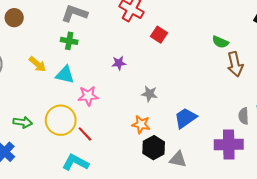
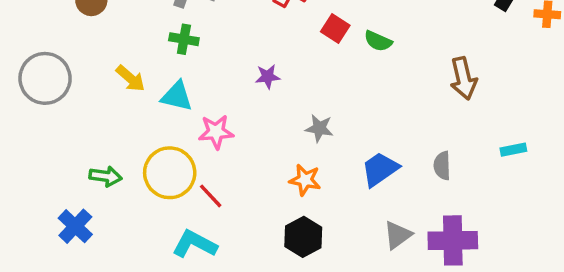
green semicircle: (220, 42) -> (378, 41), moved
gray semicircle: (244, 116) -> (442, 166), moved
purple cross: (229, 144) -> (453, 240), moved
black hexagon: (154, 148) -> (303, 237), moved
gray triangle: (178, 159) -> (398, 235), moved, turned -48

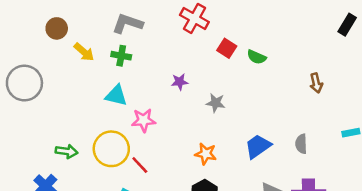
yellow arrow: (130, 78) -> (84, 52), moved
brown arrow: (464, 78) -> (316, 83), size x0.7
gray star: (319, 128) -> (216, 103), moved

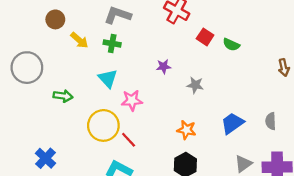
cyan triangle: (116, 95) -> (108, 78), turned 35
green arrow: (67, 151) -> (63, 96), moved

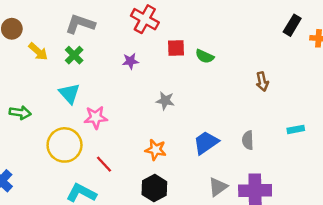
red square: (205, 37) -> (176, 48), turned -35
green cross: (112, 44) -> (74, 55), turned 35
purple star: (164, 66) -> (130, 61), moved
red line: (129, 140) -> (104, 164), moved

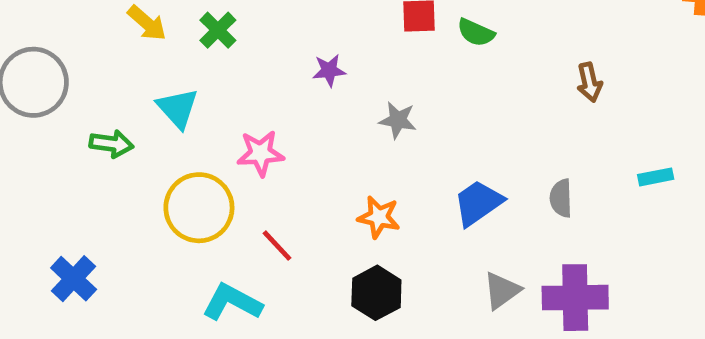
purple star: (130, 61) -> (329, 70), moved
cyan triangle: (69, 93) -> (178, 108), moved

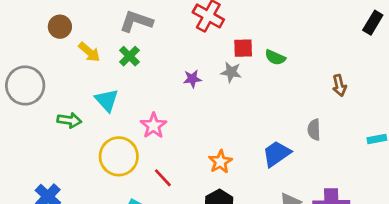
gray star: (398, 120) -> (231, 72), moved
pink star: (260, 153) -> (154, 126), turned -30
gray semicircle: (561, 198) -> (314, 130), moved
orange star: (379, 217) -> (220, 162), turned 30

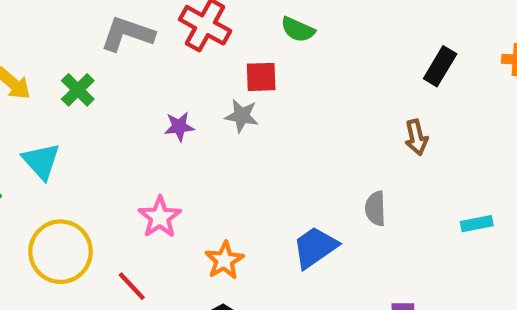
gray L-shape: (136, 21) -> (127, 34), moved
black rectangle: (373, 23) -> (440, 66), moved
green semicircle: (275, 57) -> (298, 30), moved
pink star: (154, 126) -> (160, 217), moved

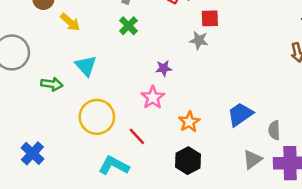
green cross: (78, 90) -> (128, 26), moved
purple star: (179, 127) -> (164, 68), moved
gray semicircle: (375, 209) -> (274, 130), moved

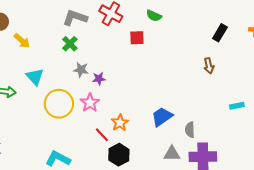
gray star: (199, 40) -> (81, 70), moved
yellow circle: (97, 117) -> (59, 104), moved
red line: (137, 136) -> (102, 135), moved
gray triangle: (252, 159) -> (172, 154), turned 36

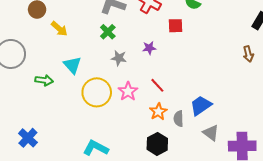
purple star: (99, 79) -> (149, 48), moved
gray semicircle: (190, 130) -> (179, 119), moved
red line: (102, 135) -> (157, 85), moved
gray triangle: (172, 154) -> (211, 133), moved, turned 36

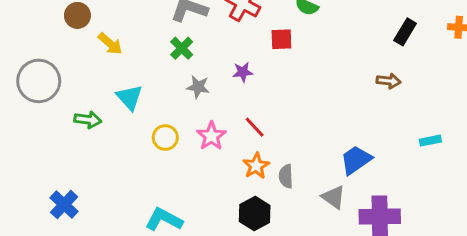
brown arrow: (248, 54) -> (389, 81), turned -70
yellow circle: (97, 92) -> (165, 138), size x0.6
blue trapezoid: (201, 106) -> (356, 160), moved

